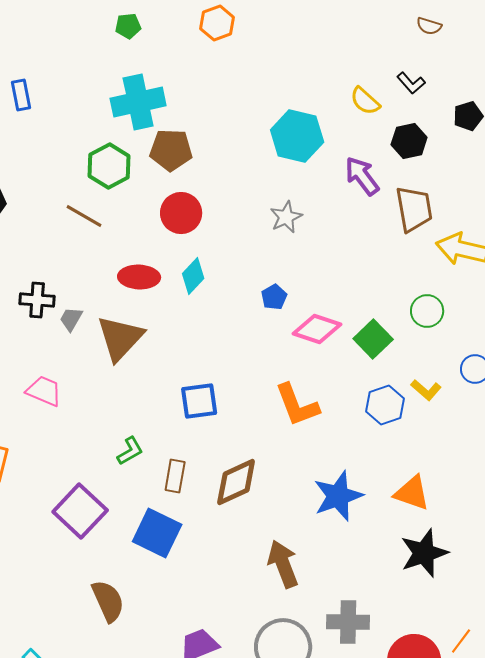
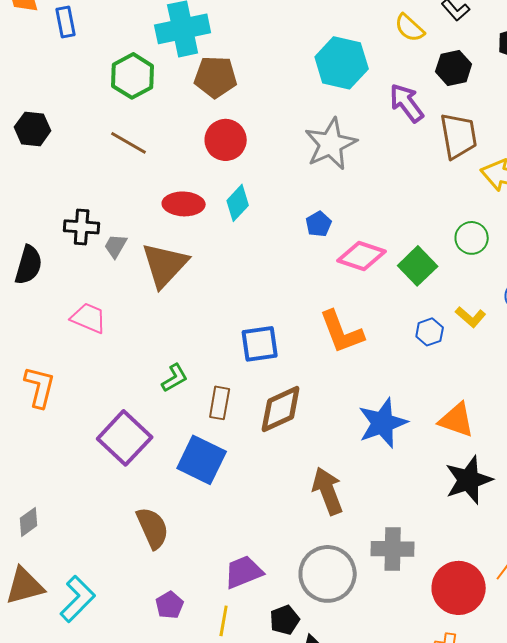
green hexagon: (109, 166) -> (133, 76), moved
gray star: (286, 217) -> (331, 144), size x1.6
blue square: (199, 401) -> (260, 344), moved
blue hexagon: (385, 405) -> (430, 332), size x0.7

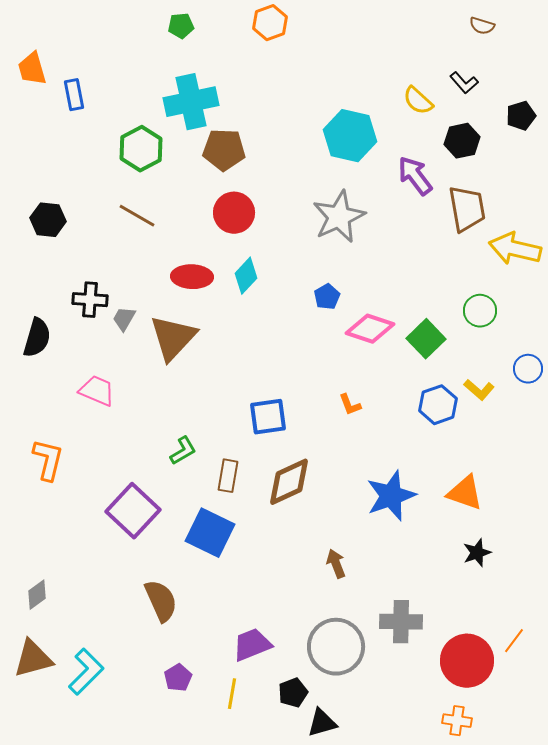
black hexagon: (33, 129) -> (48, 220), moved
orange L-shape: (342, 332) -> (350, 405), size x0.5
blue hexagon: (430, 332) -> (438, 405), size x1.4
black star: (469, 480) -> (477, 553), size x0.6
brown arrow: (328, 491) -> (336, 564), size x0.6

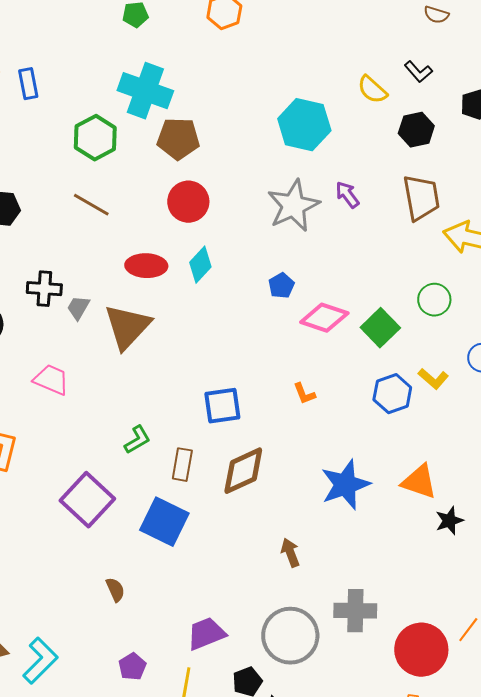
cyan cross: (191, 102) -> (145, 91), turned 32
purple arrow: (415, 176) -> (347, 195), moved, size x0.7
black star: (477, 553) -> (449, 521), moved
brown semicircle: (161, 601) -> (115, 590), size x0.6

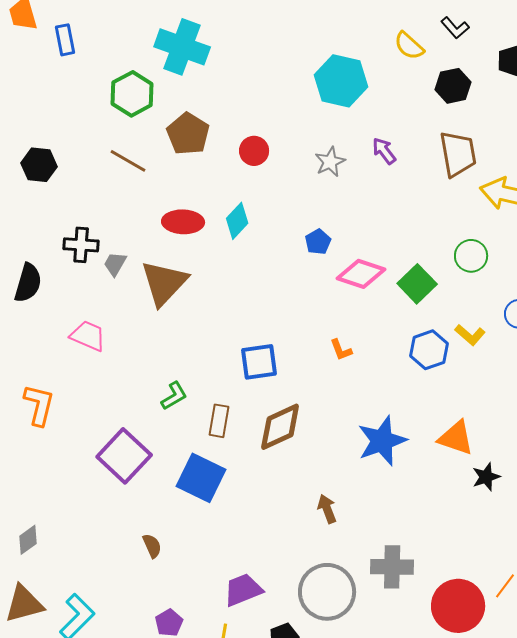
brown pentagon: (178, 139) -> (188, 134), moved, turned 30
red circle: (188, 202) -> (254, 151), moved, size x0.7
gray star: (293, 206) -> (330, 162), size x0.6

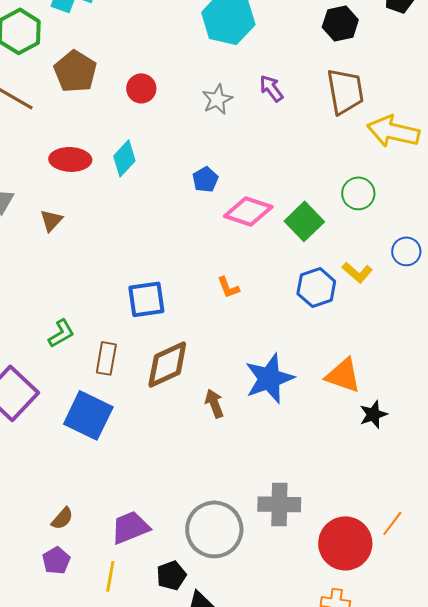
brown triangle: (164, 283) -> (51, 220), size x0.5
brown arrow: (327, 509) -> (214, 403), moved
brown semicircle: (152, 546) -> (62, 518), moved, turned 65

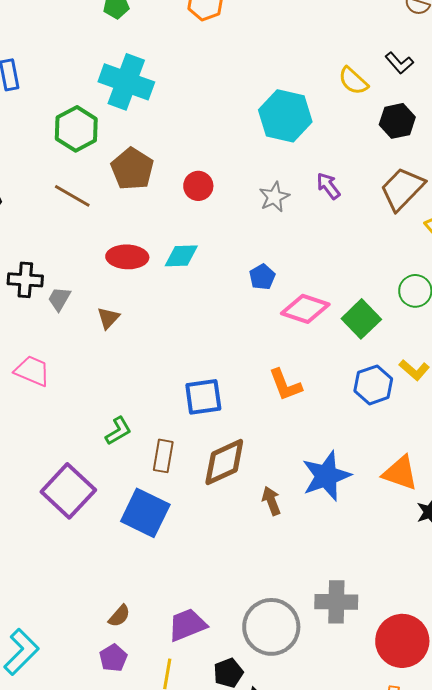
brown trapezoid: (345, 91) -> (402, 189), turned -126
cyan diamond: (124, 158) -> (181, 256), turned 45
orange L-shape: (228, 287) -> (285, 385), size x1.5

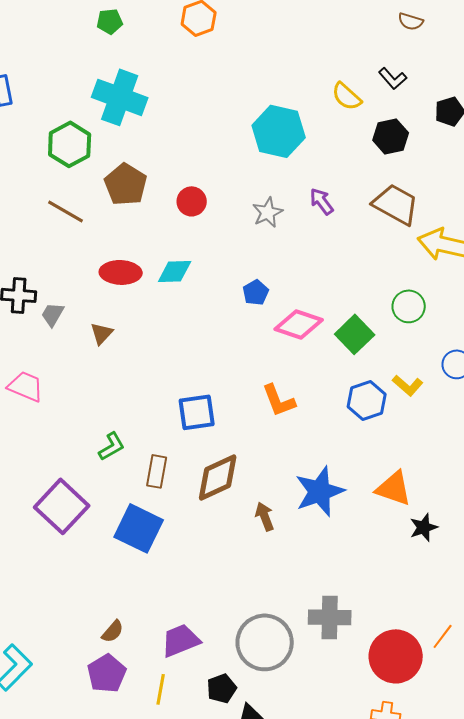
brown trapezoid: (402, 189) -> (396, 204), turned 75
purple pentagon: (113, 658) -> (107, 673), size x1.4

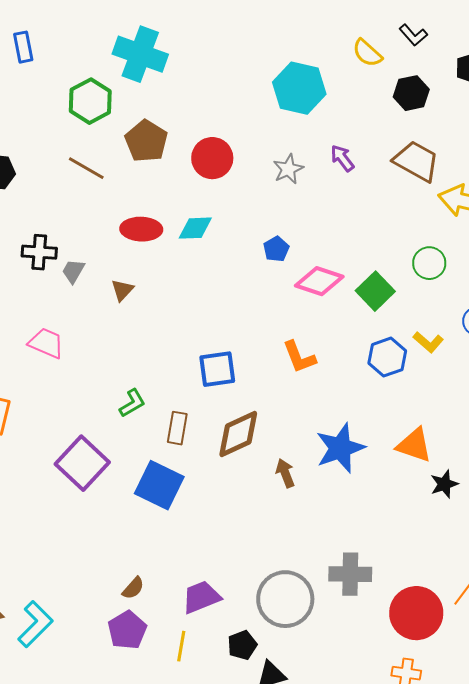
red circle: (192, 201) -> (212, 158), size x1.4

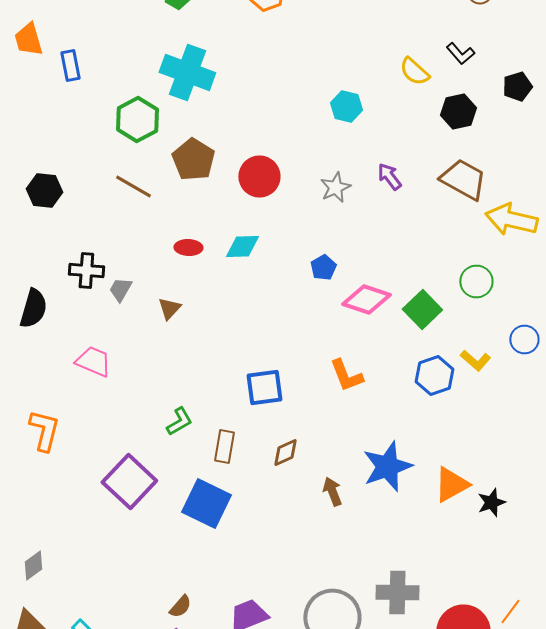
cyan hexagon: (299, 88) -> (346, 106), size x0.6
red ellipse: (141, 229) -> (188, 248), size x0.7
brown diamond: (238, 434) -> (285, 452), size x0.6
orange triangle: (414, 445) -> (451, 484), moved, turned -48

